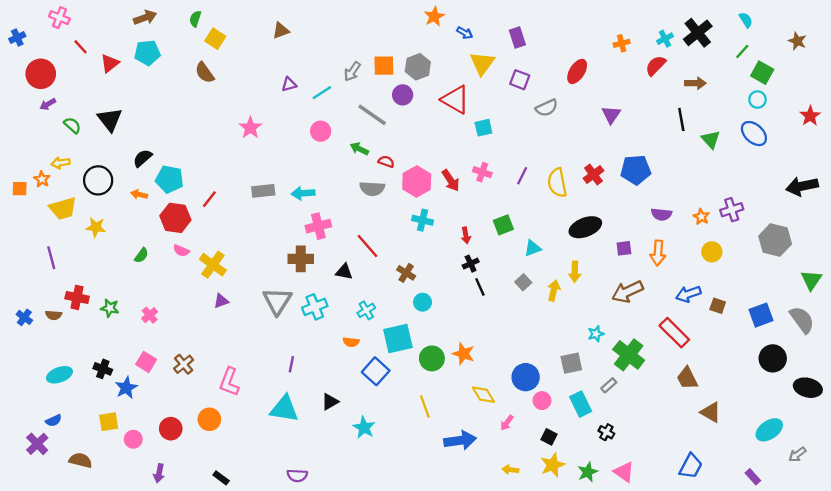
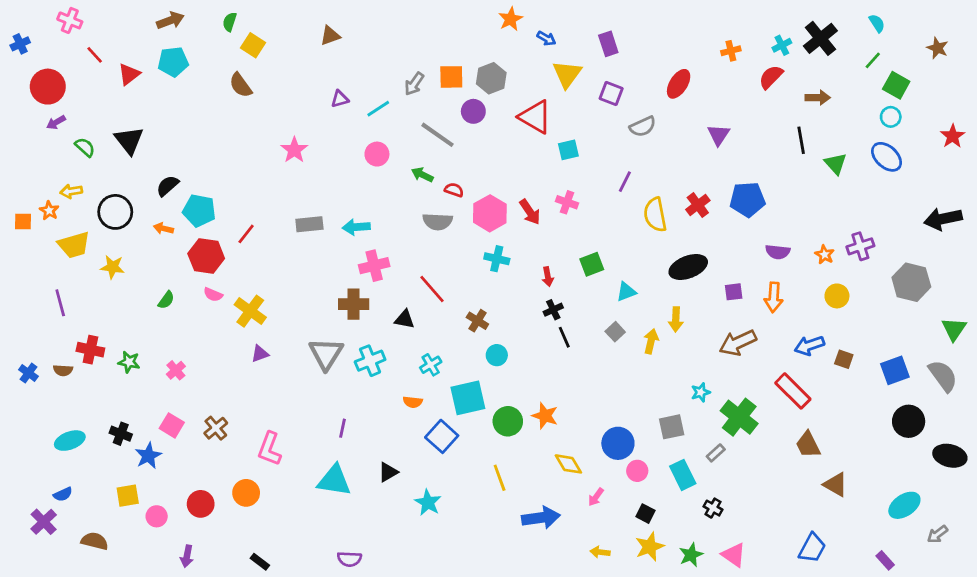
purple line: (522, 176) -> (625, 182), moved

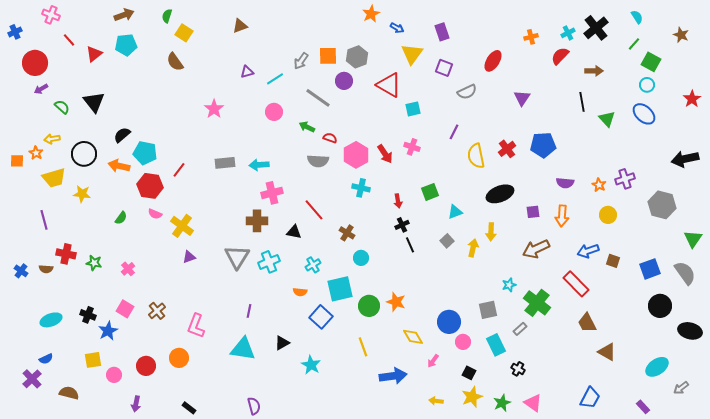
orange arrow: (163, 228) -> (119, 166), size x1.5
purple semicircle: (349, 559) -> (254, 406), turned -108

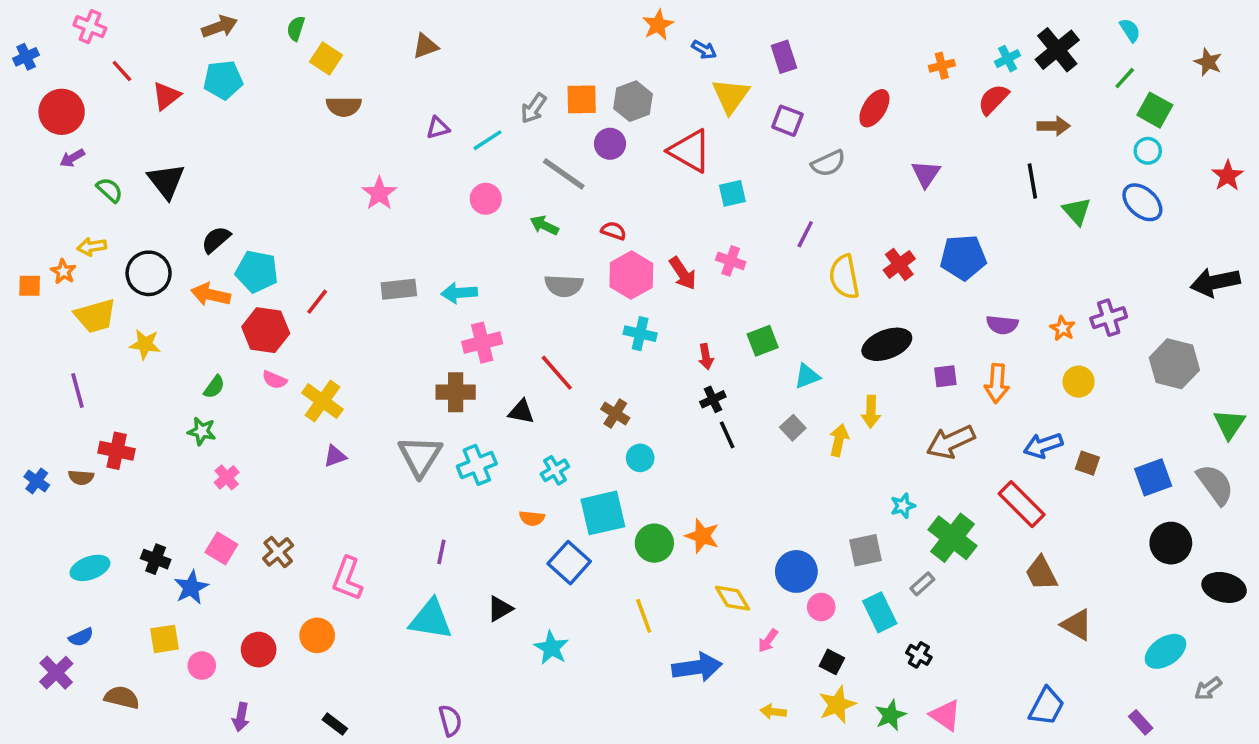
brown semicircle: (175, 62) -> (344, 106), moved, turned -54
red semicircle: (330, 138) -> (614, 231), moved
green star: (94, 263) -> (202, 431), moved

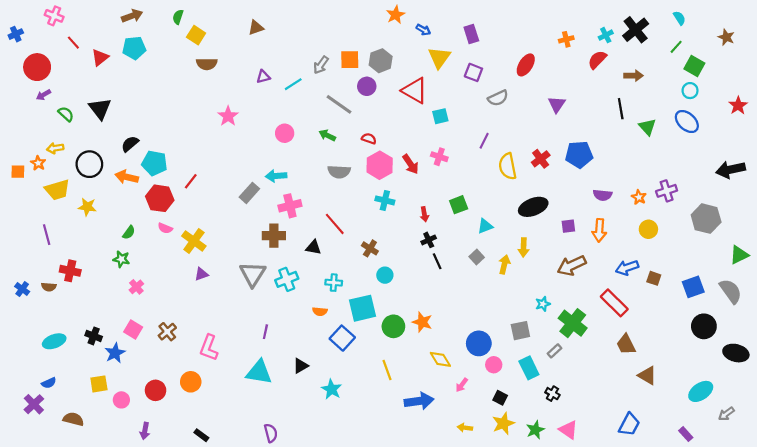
pink circle: (486, 199) -> (285, 133), moved
gray rectangle: (399, 289) -> (249, 193), moved, turned -42
green triangle: (1229, 424) -> (739, 255), turned 30
cyan cross: (555, 470) -> (334, 283), turned 35

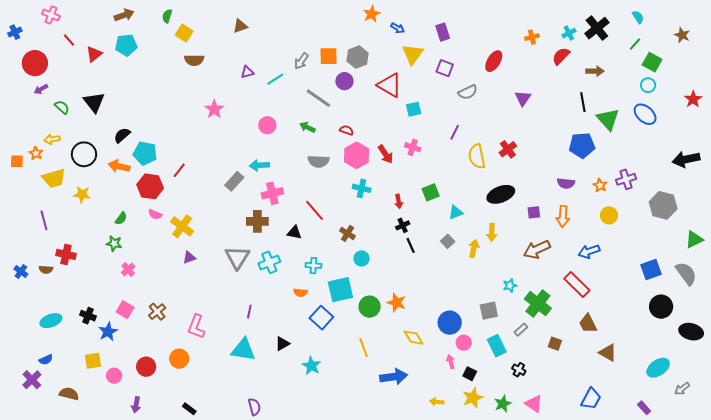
green triangle: (647, 127) -> (608, 119), size x1.4
blue pentagon: (579, 155) -> (582, 145), moved
brown square: (654, 278) -> (555, 344), moved
pink arrow: (462, 385) -> (451, 362), moved, turned 128

